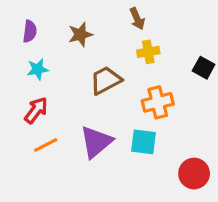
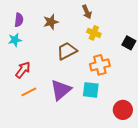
yellow cross: (148, 52) -> (94, 33), turned 32
cyan star: (38, 69) -> (15, 40), moved

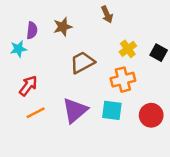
purple semicircle: (19, 20) -> (32, 30), moved
yellow cross: (94, 33) -> (128, 49), moved, turned 32
red circle: (123, 110) -> (151, 115), moved

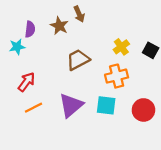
brown arrow: (107, 14) -> (79, 14), moved
brown star: (63, 27) -> (59, 26), turned -30

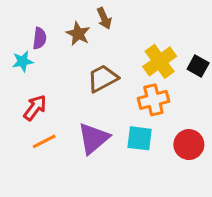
yellow cross: (121, 47) -> (160, 61), size x1.5

